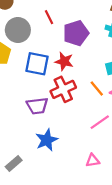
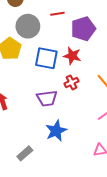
red line: (49, 17) -> (57, 14), turned -72
red cross: (63, 89) -> (72, 82), size x0.6

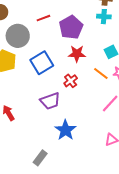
red star: (72, 56) -> (77, 54), moved
blue square: (46, 58) -> (42, 63), turned -30

